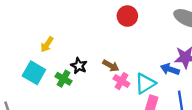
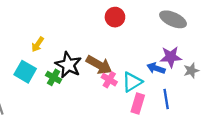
black star: (79, 66) -> (68, 65), size x1.6
brown arrow: (111, 66) -> (99, 65), size x1.6

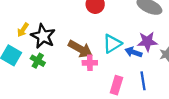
black star: (68, 65) -> (43, 36), moved
pink cross: (109, 80) -> (90, 63), turned -32
cyan triangle: (132, 82) -> (112, 44), moved

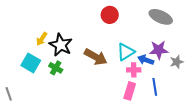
pink cross: (90, 63) -> (134, 70), moved

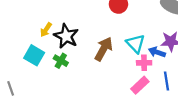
cyan triangle: (126, 52) -> (136, 44), turned -42
brown arrow: (96, 57) -> (104, 49), turned -90
pink rectangle: (130, 91) -> (140, 85), turned 30

